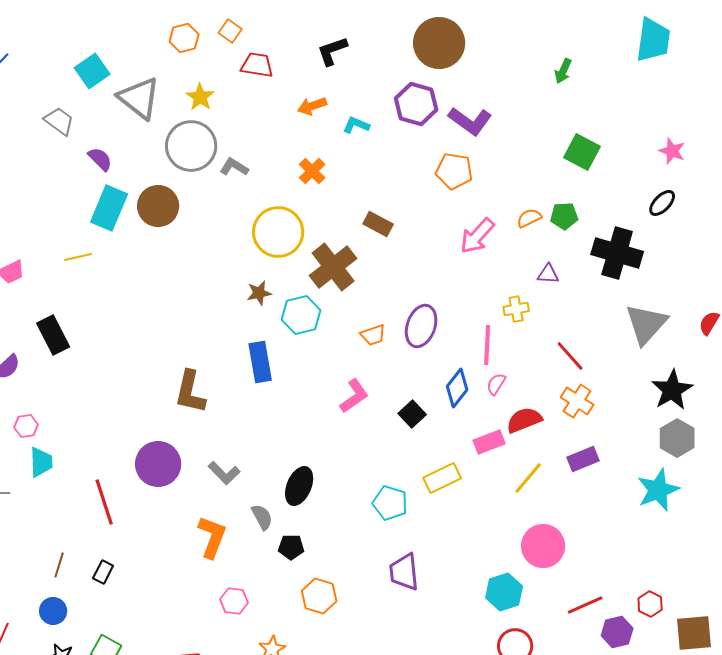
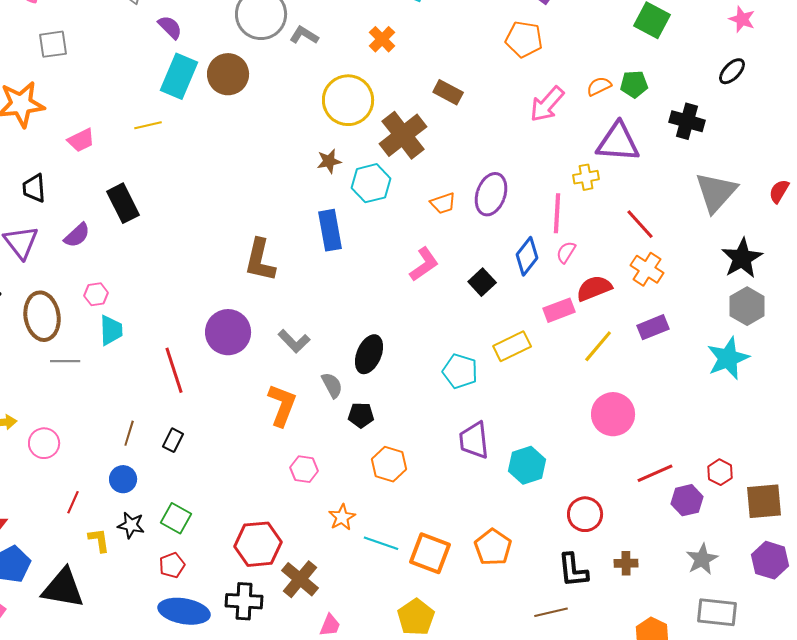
black cross: (617, 253) -> (687, 121), size x0.7
purple triangle: (548, 274) -> (618, 142), size x2.0
cyan hexagon: (504, 592) -> (527, 465), moved

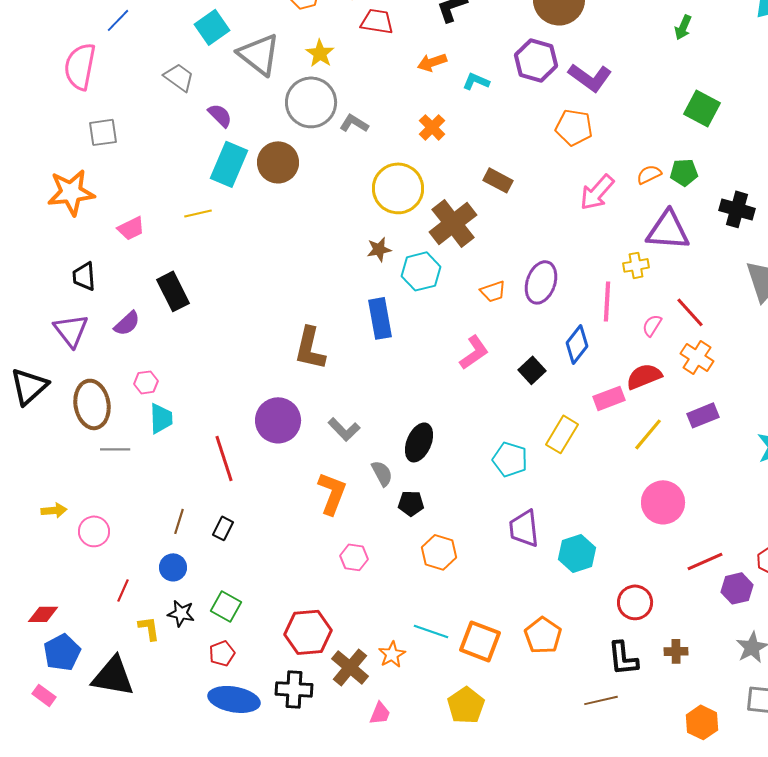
pink semicircle: (566, 252) -> (652, 325), moved
yellow rectangle: (512, 346) -> (562, 434), turned -33
orange star: (342, 517) -> (392, 654), moved

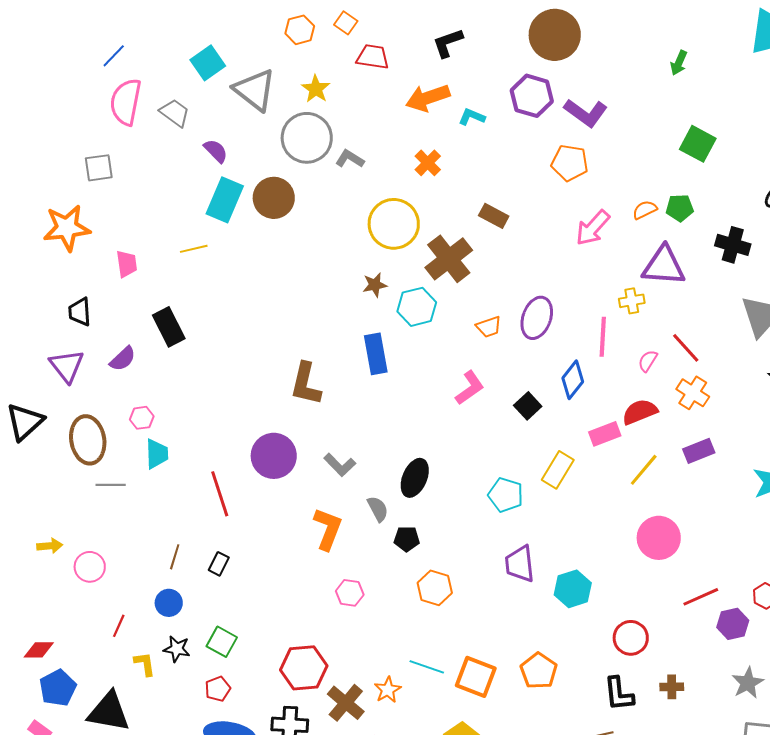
orange arrow: (432, 62) -> (428, 98), size x1.5
pink semicircle: (80, 66) -> (126, 102), moved
pink trapezoid: (131, 228) -> (127, 264), turned -72

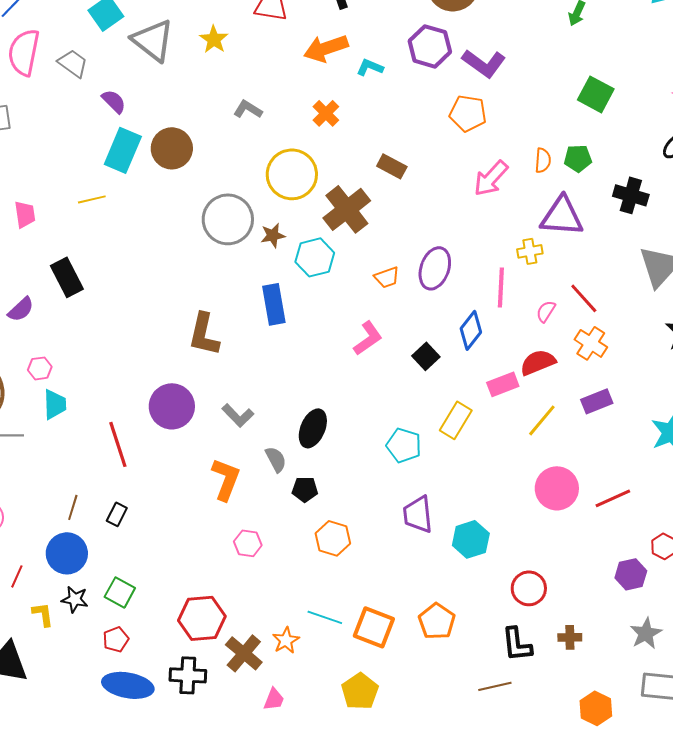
gray circle: (307, 138) -> (228, 219), moved
orange semicircle: (645, 210) -> (543, 160), turned 120
red line: (701, 597) -> (613, 498), moved
blue circle: (169, 603) -> (67, 553), size x1.5

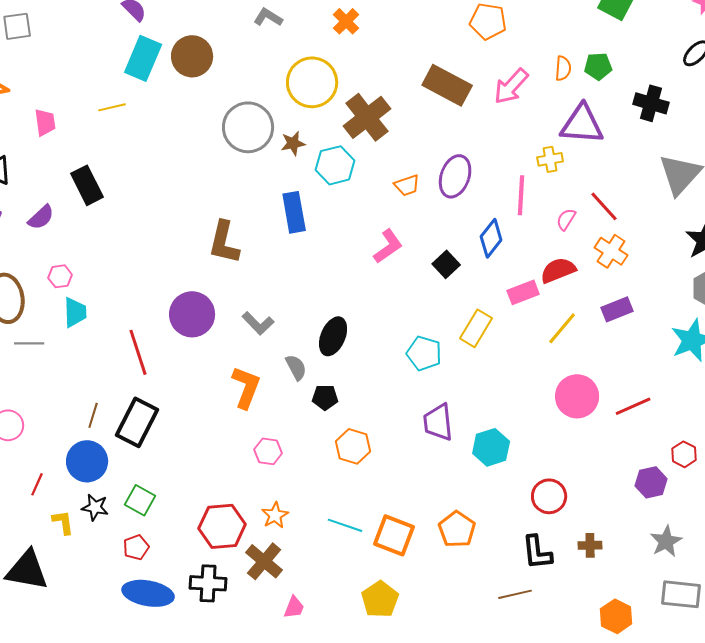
brown rectangle: (392, 166) -> (447, 85), moved, size x1.6
black rectangle: (117, 514) -> (137, 422), size x2.0
orange star: (286, 640) -> (275, 515), moved

